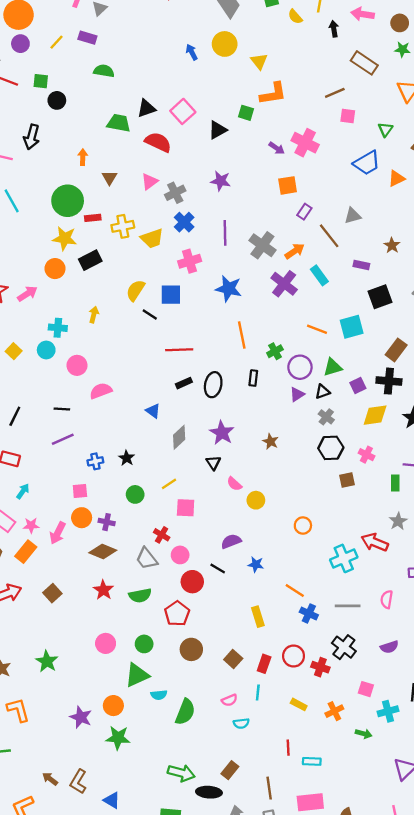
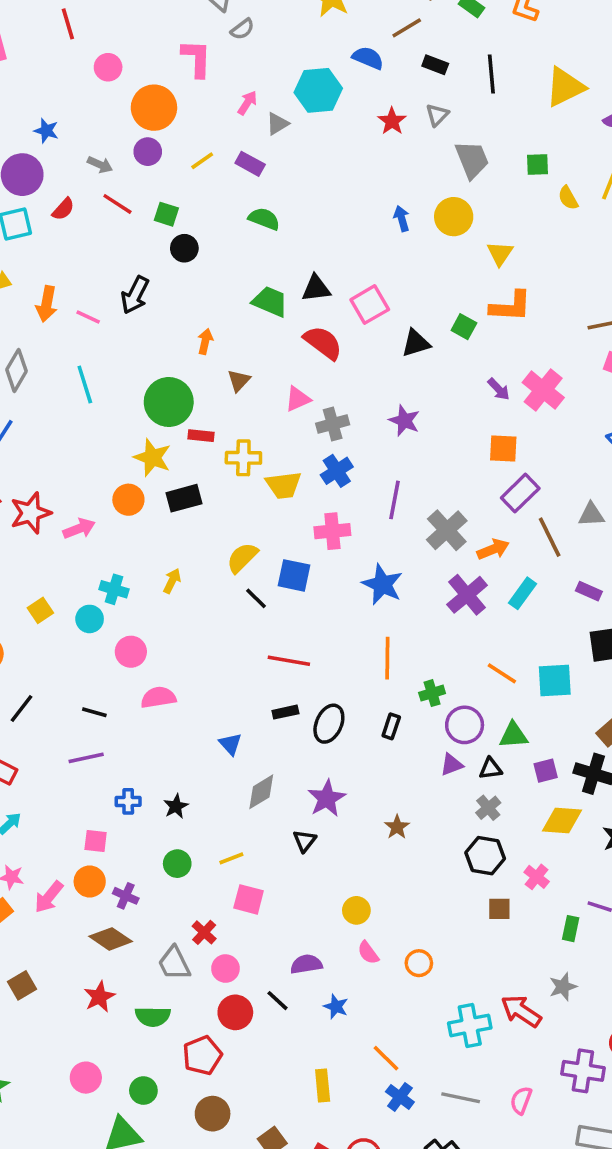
purple rectangle: (304, 212) -> (520, 493), size x1.5
cyan rectangle: (319, 275) -> (523, 593), turned 60
pink semicircle: (234, 484) -> (368, 953), moved

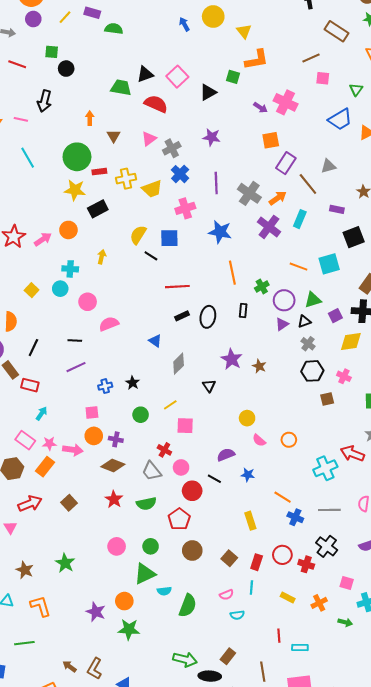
red line: (117, 204) -> (17, 64), moved
green semicircle: (264, 219) -> (114, 29), moved
orange circle: (128, 500) -> (68, 230), moved
purple star: (327, 798) -> (232, 359), moved
pink arrow: (49, 897) -> (73, 450), turned -108

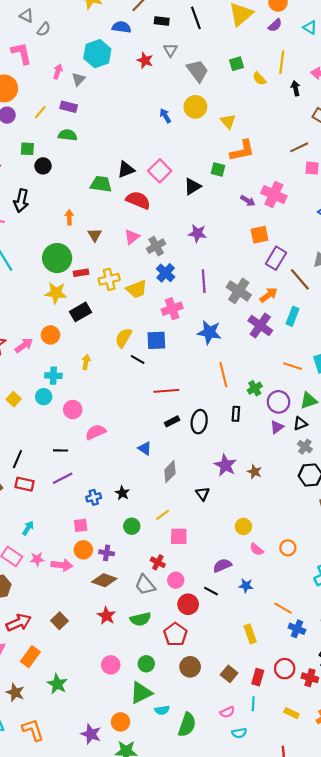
green semicircle: (114, 29) -> (68, 135), moved
red rectangle: (30, 385) -> (25, 484), moved
orange rectangle: (45, 467) -> (30, 657), moved

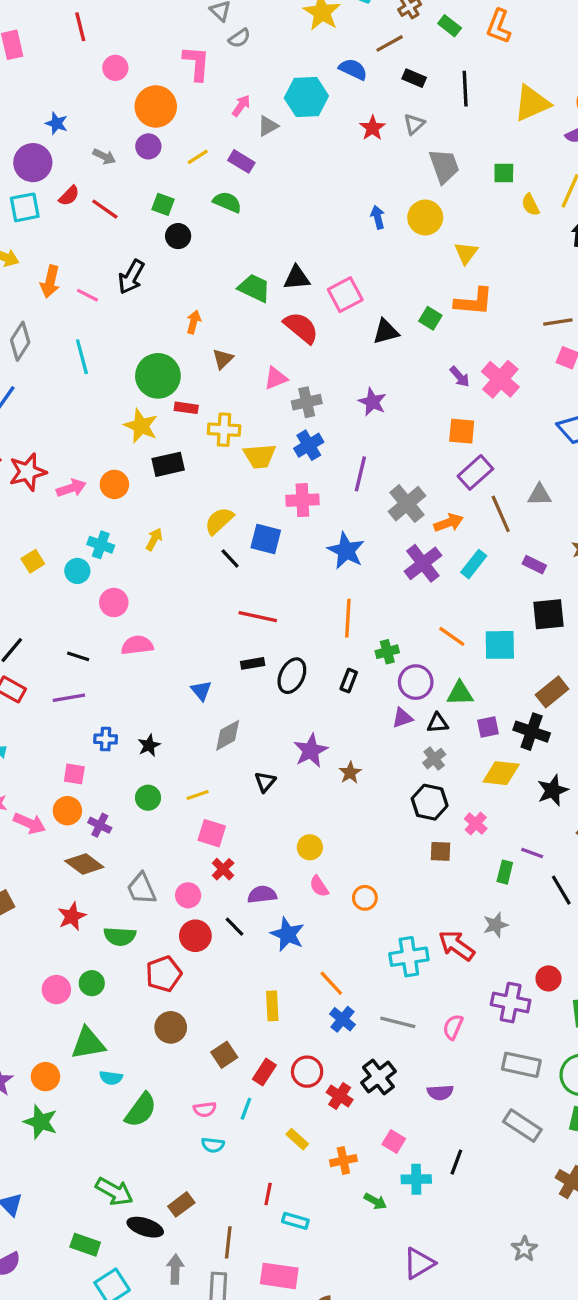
red cross: (158, 562) -> (223, 869), moved
blue star: (246, 586) -> (287, 934), size x1.5
green circle: (146, 664) -> (92, 983), moved

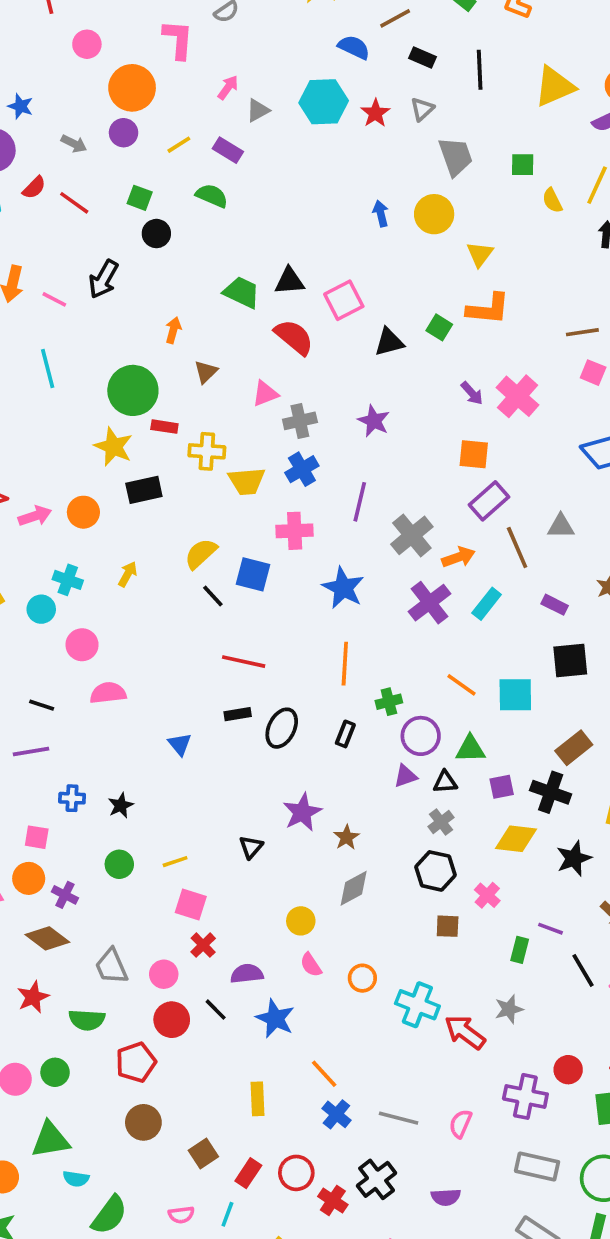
cyan hexagon: (306, 97) -> (324, 102), moved
gray diamond: (228, 735) -> (354, 888), moved
cyan cross: (409, 957) -> (417, 1005), moved, turned 30

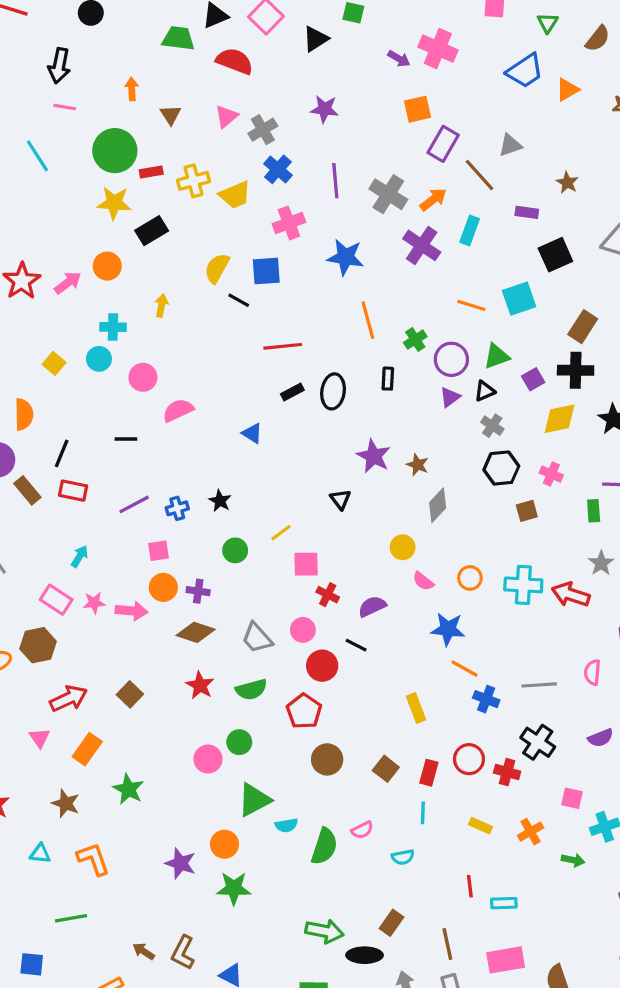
pink line: (54, 299) -> (65, 107), moved
purple line: (31, 751) -> (134, 504), moved
blue star: (275, 1019) -> (448, 629), moved
pink semicircle: (181, 1215) -> (362, 830), moved

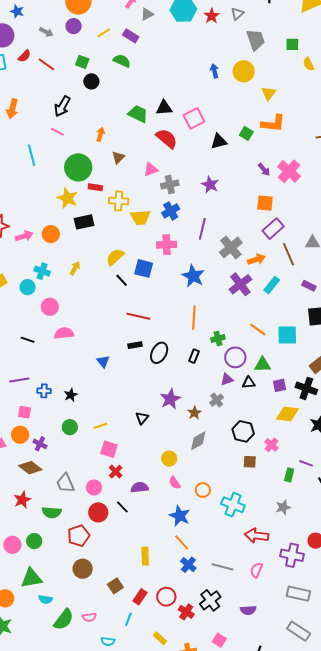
gray cross: (492, 426) -> (217, 400), moved
red arrow: (571, 595) -> (257, 536), moved, turned -30

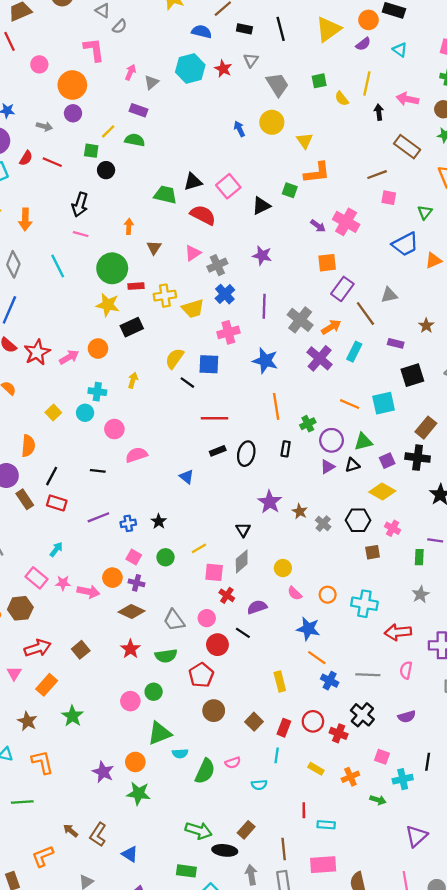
yellow line: (104, 33) -> (108, 131), moved
gray cross: (217, 400) -> (323, 524), moved
pink square: (25, 412) -> (134, 557), moved, turned 32
yellow diamond: (287, 414) -> (382, 492), moved, turned 35
gray diamond: (198, 441) -> (242, 562), moved

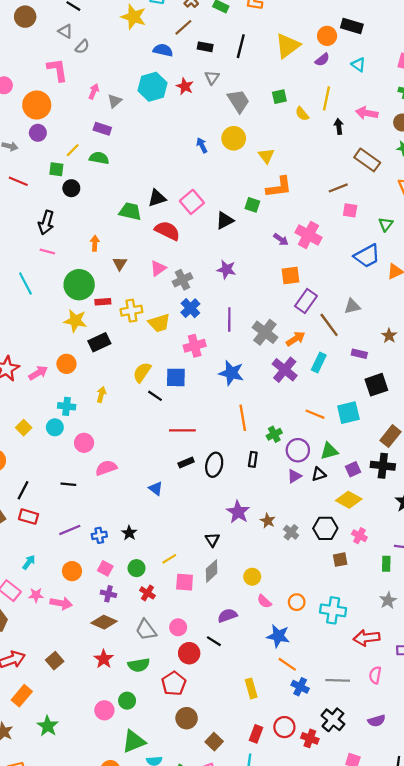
black line: (281, 29) -> (241, 46), turned 30
orange circle: (112, 578) -> (72, 571), moved
red cross: (227, 595) -> (147, 593), moved
brown square: (254, 722) -> (214, 742), moved

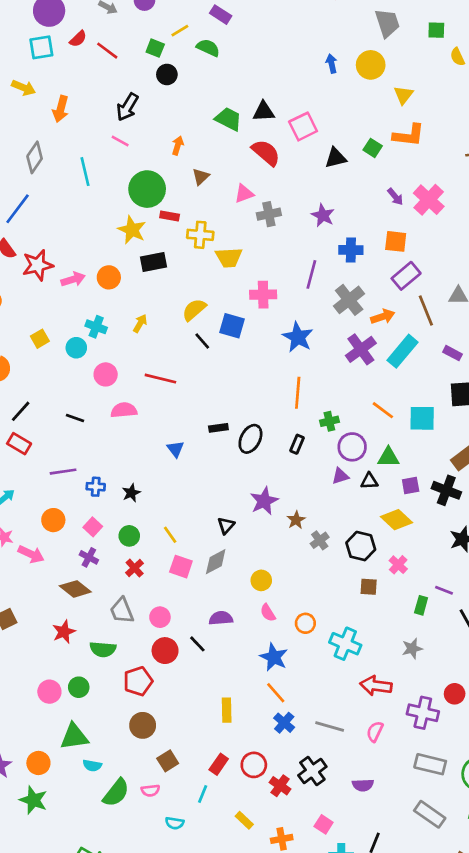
blue cross: (190, 308) -> (351, 250), moved, turned 30
cyan rectangle: (319, 363) -> (403, 351), size x1.4
red line: (182, 430) -> (160, 379), moved
yellow line: (169, 559) -> (170, 535), turned 72

